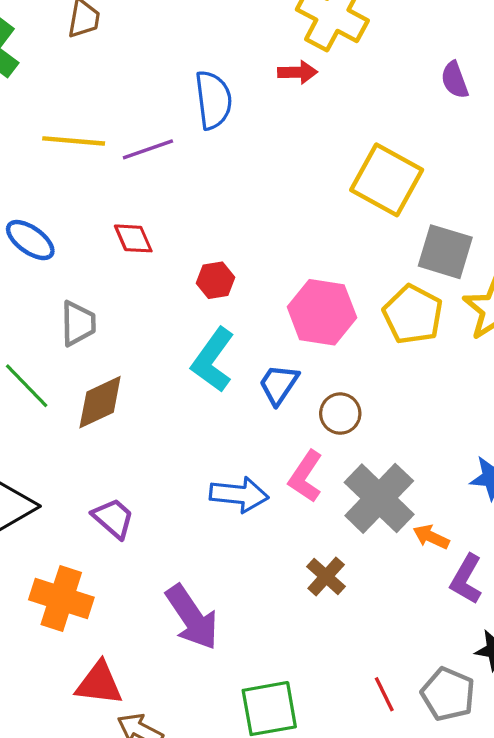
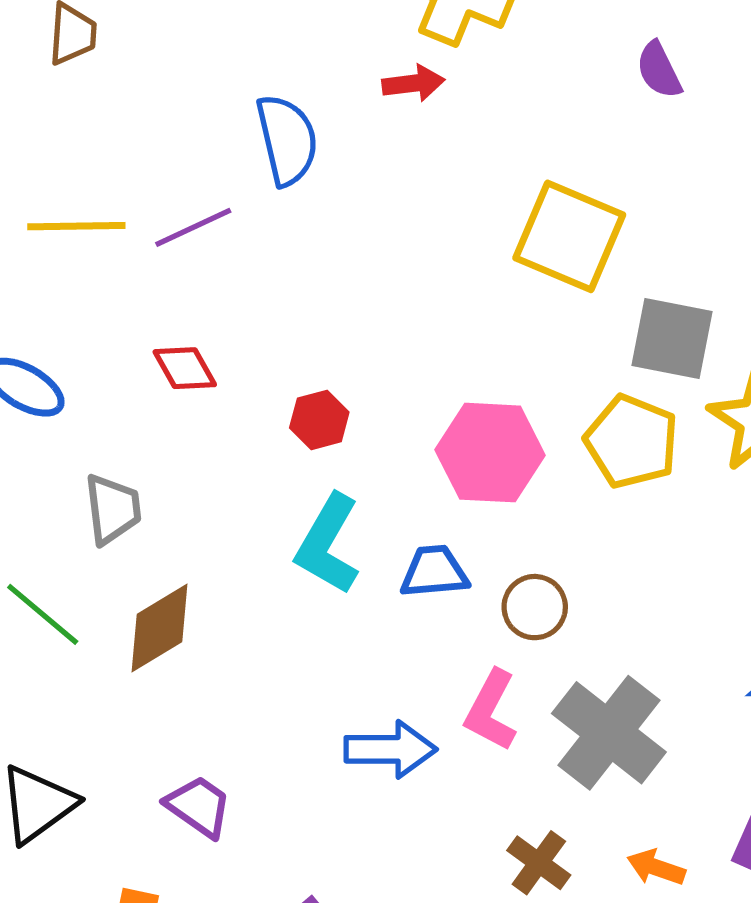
blue trapezoid: (279, 384) -> (434, 572), turned 57
orange arrow: (431, 537) -> (656, 867), moved

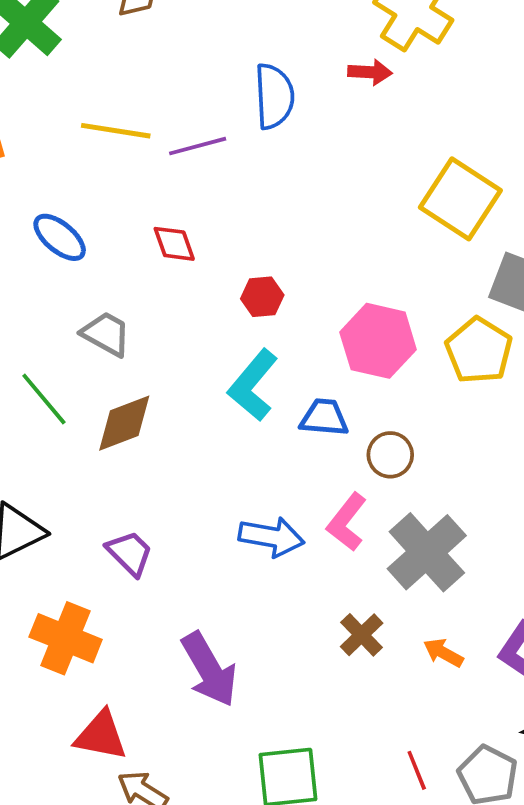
gray trapezoid: (113, 509) -> (106, 334), turned -64

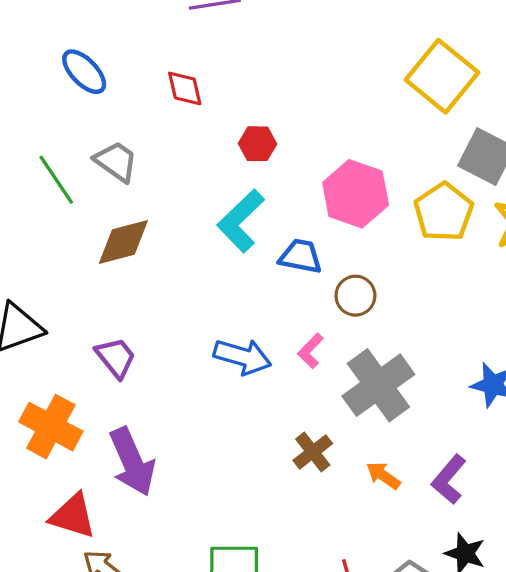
green line: (44, 399) -> (56, 180), moved
pink L-shape: (347, 522) -> (311, 351), size x0.7
purple arrow: (209, 669) -> (132, 462), moved

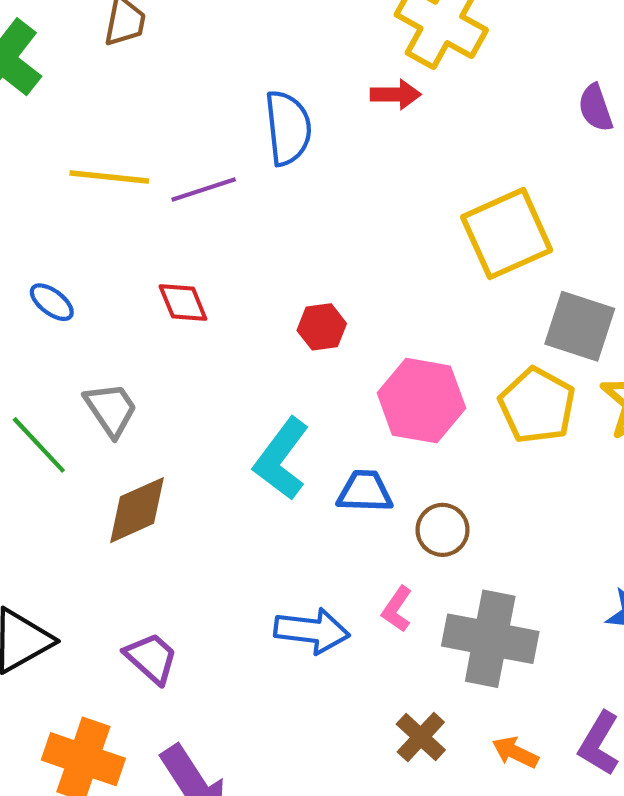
blue ellipse: (84, 72) -> (52, 302), size x0.7
yellow square: (442, 76) -> (507, 234), turned 36
red hexagon: (257, 144) -> (322, 327), moved
gray trapezoid: (116, 161) -> (111, 409), turned 30
gray cross: (378, 385) -> (490, 639), turned -34

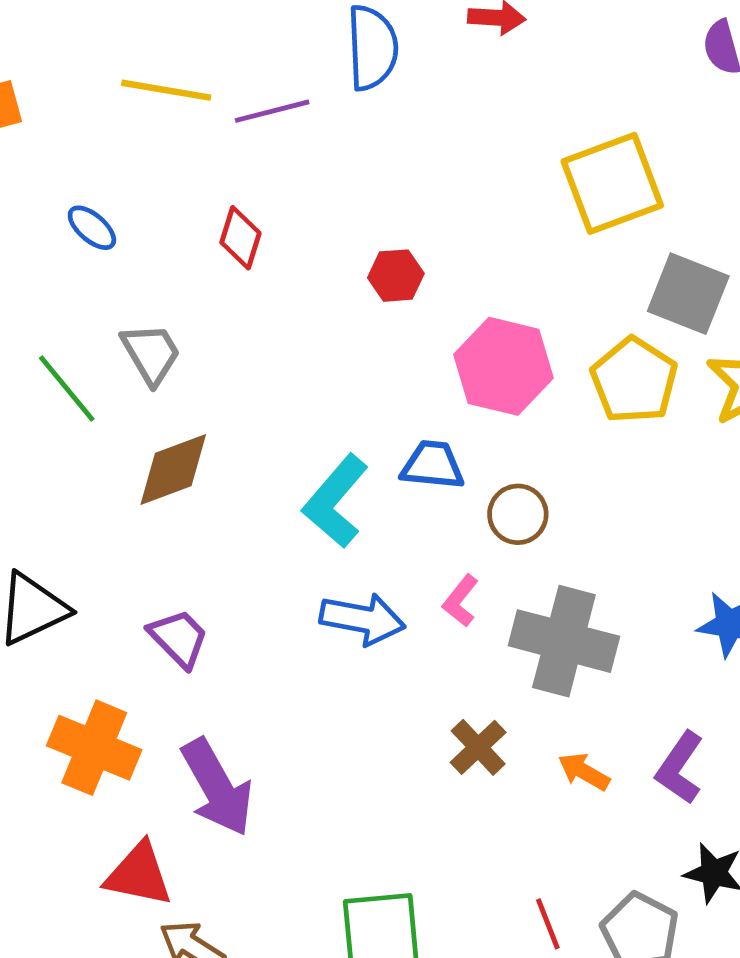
red diamond: (183, 302) -> (240, 238), turned 36
cyan L-shape: (281, 459) -> (335, 501), moved

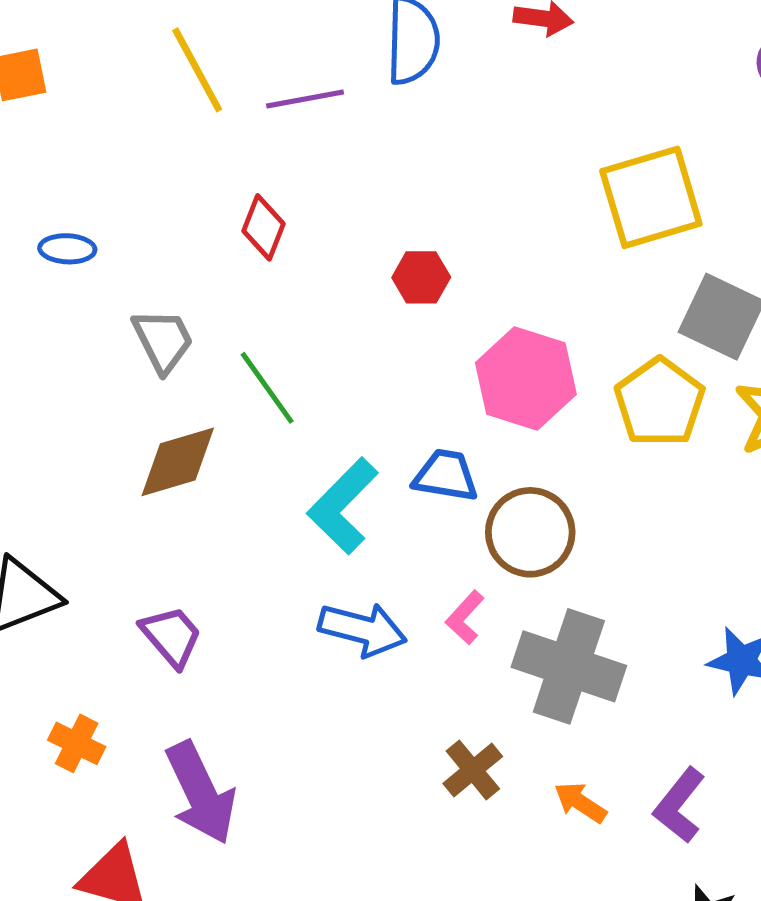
yellow line: (166, 90) -> (197, 70), turned 48
blue ellipse: (92, 228) -> (67, 249), moved, turned -42
green line: (67, 389) -> (267, 388), moved
brown circle: (518, 514) -> (530, 532), size x1.4
orange cross: (94, 748) -> (77, 743), size x0.6

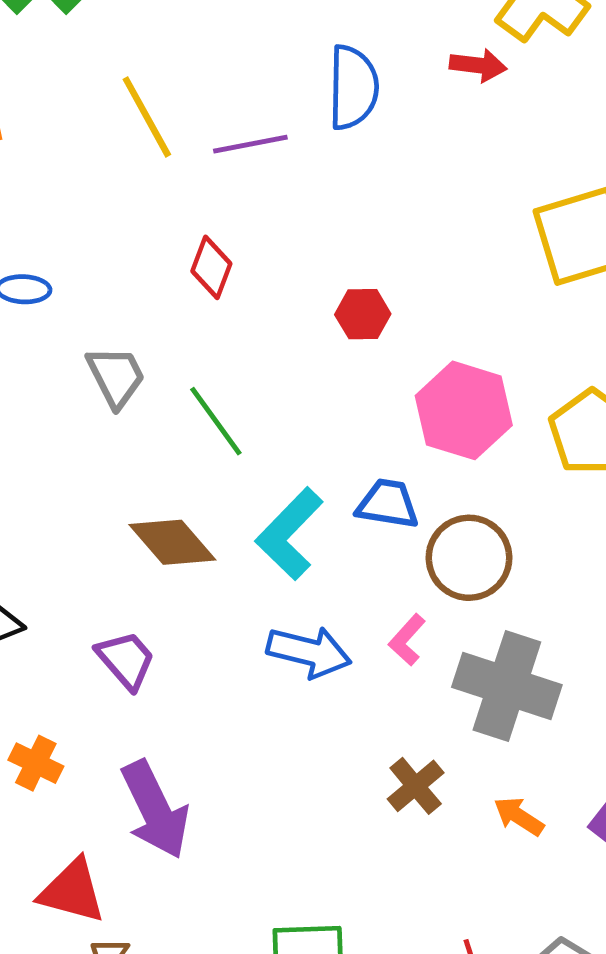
brown diamond: (178, 462) -> (172, 542), moved, turned 66

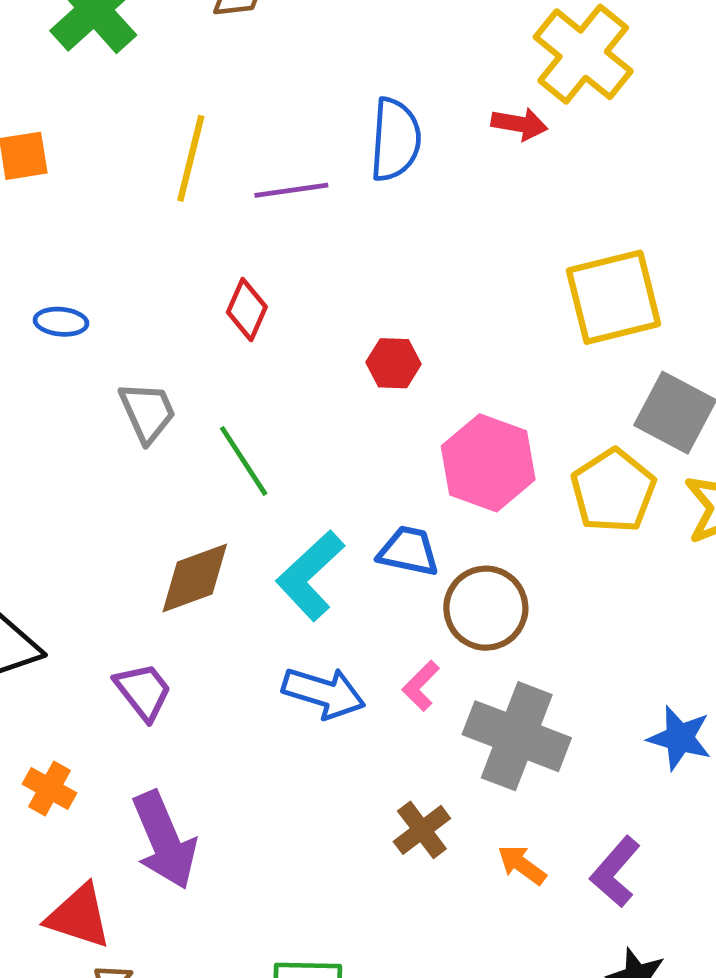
yellow line: (147, 117) -> (191, 158), turned 40
brown diamond: (172, 542) -> (195, 578), turned -72

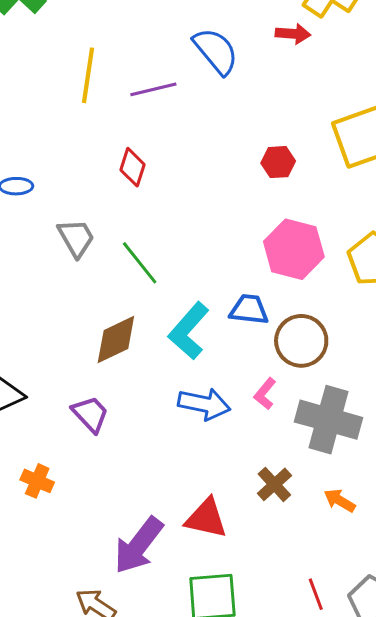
blue semicircle: (395, 140) -> (216, 51), turned -38
red hexagon: (394, 363) -> (278, 162), moved
purple arrow: (164, 840) -> (138, 545), moved, turned 66
red triangle: (79, 916) -> (206, 518), moved

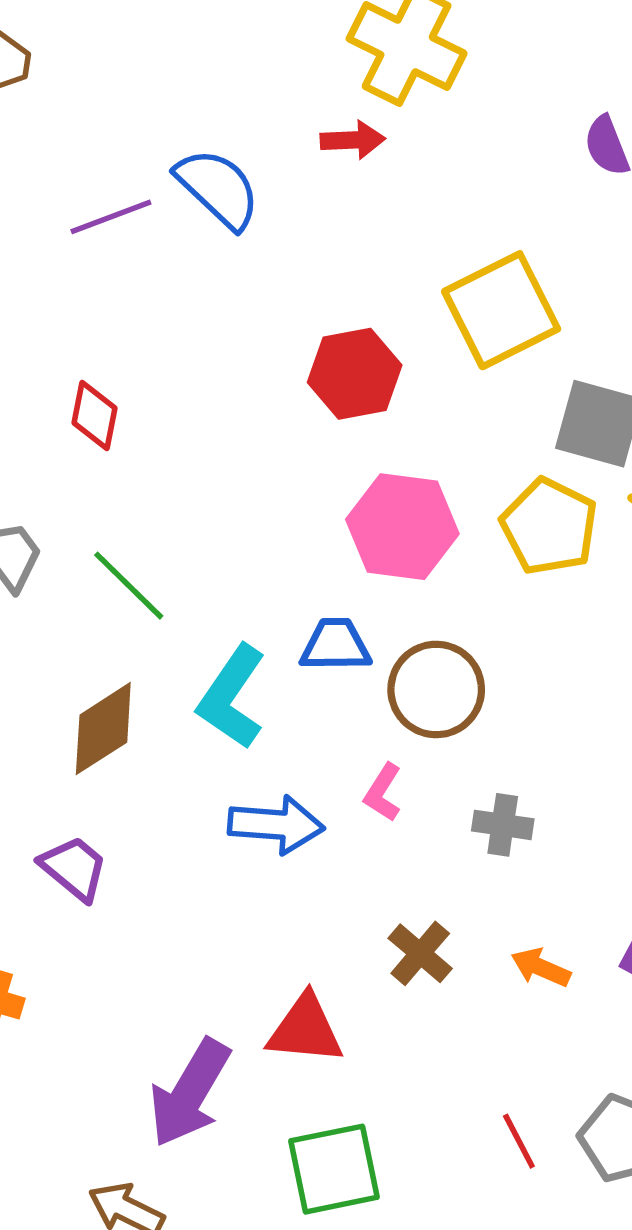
purple line: (153, 89) -> (111, 217), moved
red hexagon: (278, 162) -> (355, 374), size x1.5
gray cross: (328, 420) -> (503, 825), size x0.5

